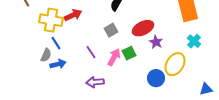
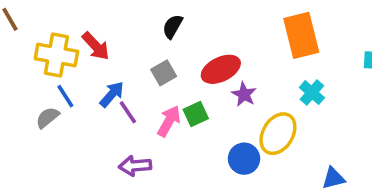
red arrow: (73, 15) -> (96, 46), turned 72
gray semicircle: (46, 55) -> (48, 118), turned -152
blue arrow: (58, 64) -> (112, 94), moved, turned -35

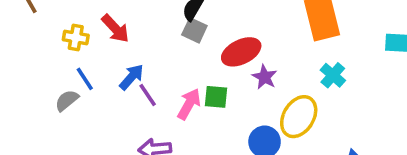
yellow cross: (56, 55) -> (76, 37), size x0.6
gray square: (164, 73) -> (194, 30), moved, turned -35
green square: (196, 114) -> (216, 97), turned 30

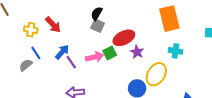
cyan cross: (333, 75) -> (176, 51), turned -32
green square: (216, 97) -> (110, 53), moved, turned -32
pink arrow: (189, 104) -> (95, 57), moved, turned 48

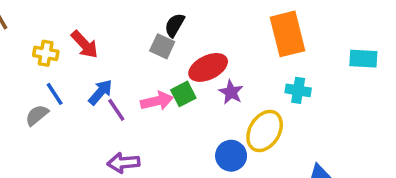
black semicircle: (97, 13) -> (175, 25), moved

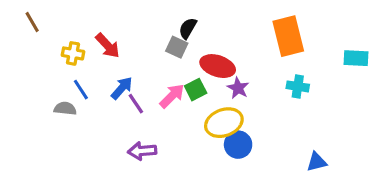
red ellipse: (208, 67) -> (218, 66), turned 44
pink arrow: (157, 101) -> (172, 96), turned -32
gray semicircle: (37, 115) -> (65, 108), turned 45
yellow ellipse: (265, 131) -> (224, 123), moved, turned 39

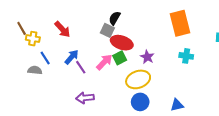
brown line: (32, 22) -> (22, 28), moved
yellow cross: (73, 53) -> (33, 39), moved
red ellipse: (218, 66) -> (122, 43), moved
blue circle: (238, 145) -> (140, 102), moved
blue triangle: (317, 162) -> (177, 105), moved

